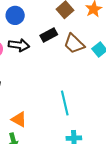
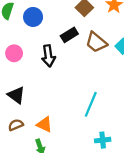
black arrow: (19, 45) -> (48, 56), moved, turned 78
cyan line: (65, 103) -> (91, 104), turned 40

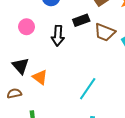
brown trapezoid: (96, 42) -> (105, 32), turned -30
orange triangle: (44, 124) -> (40, 77), moved

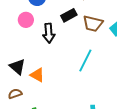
pink circle: (27, 27) -> (26, 20), moved
cyan line: (88, 89) -> (85, 60), moved

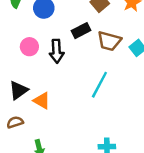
pink circle: (26, 20) -> (29, 47), moved
black triangle: (17, 67) -> (18, 90), turned 42

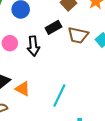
cyan line: (99, 85) -> (59, 95), moved

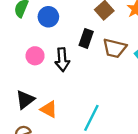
black rectangle: (53, 27) -> (86, 38), turned -42

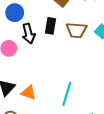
black arrow: (62, 60) -> (29, 34), moved

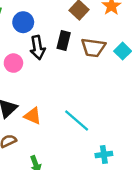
cyan line: (67, 94) -> (77, 121), turned -70

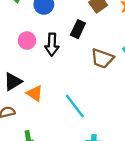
black arrow: (38, 48) -> (52, 45), moved
brown trapezoid: (93, 48) -> (102, 58), moved

